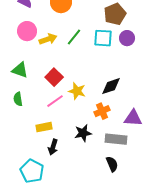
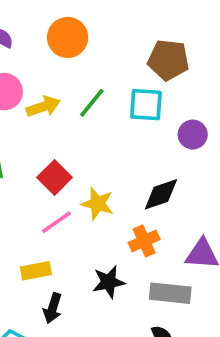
brown pentagon: (115, 14) -> (168, 60), turned 30
purple circle: (127, 38) -> (193, 135), moved

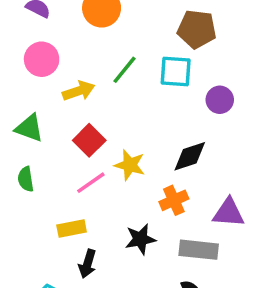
yellow arrow: (43, 107) -> (79, 91), moved

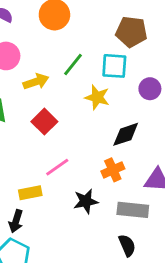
yellow star: (130, 165) -> (97, 97), moved
pink line: (91, 183) -> (57, 167), moved
black arrow: (87, 264) -> (16, 221), moved

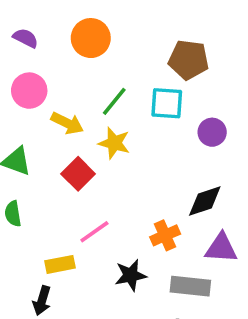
yellow arrow: (36, 82) -> (67, 123), turned 45
yellow star: (97, 97) -> (114, 143), moved
black diamond: (126, 134) -> (205, 201), moved

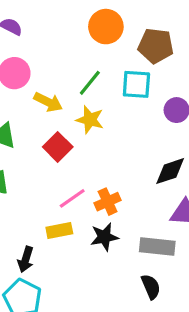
orange circle: (91, 38) -> (106, 27), moved
orange cross: (165, 235) -> (108, 202), moved
yellow rectangle: (60, 264) -> (59, 230), moved

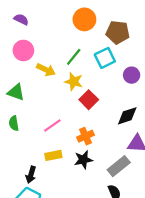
cyan square: (136, 84) -> (105, 58), turned -30
red square: (58, 147) -> (89, 100), moved
pink line: (72, 198) -> (52, 125), moved
gray rectangle: (157, 247) -> (119, 166), turned -45

